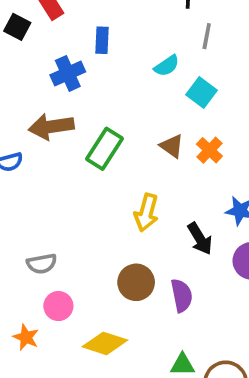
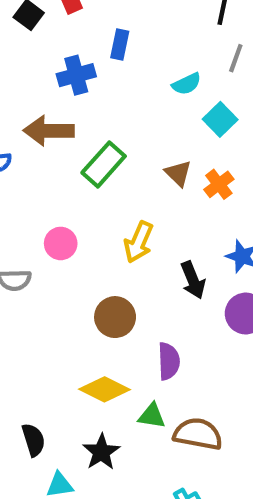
purple semicircle: (182, 295) -> (169, 361), moved
pink circle: (58, 306) -> (61, 243), moved
yellow diamond: (105, 343) -> (104, 389), moved

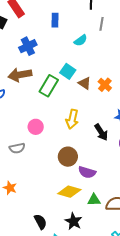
blue rectangle: (120, 45) -> (55, 20), moved
cyan square: (220, 119) -> (68, 71), moved
purple semicircle: (169, 361) -> (87, 172), moved, turned 120

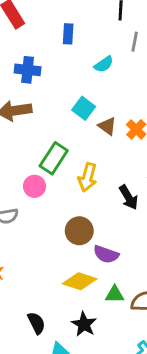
blue cross: (28, 46) -> (28, 70), turned 30
green rectangle: (49, 86) -> (54, 158), moved

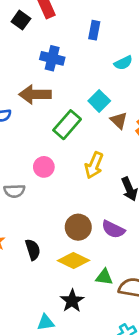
green rectangle: (54, 158) -> (67, 125), moved
brown circle: (79, 231) -> (78, 227), moved
purple semicircle: (106, 254) -> (113, 229), moved
black semicircle: (36, 323) -> (33, 250), moved

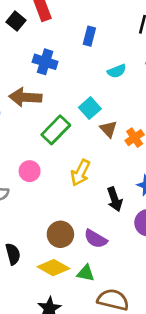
green triangle: (104, 277) -> (86, 273), moved

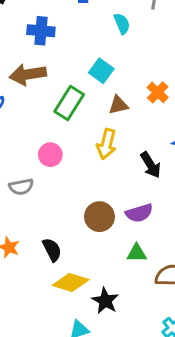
cyan semicircle: (117, 71) -> (122, 24), turned -78
brown triangle: (108, 129) -> (118, 105), moved, turned -48
purple semicircle: (96, 239) -> (139, 213), turned -35
yellow diamond: (53, 268) -> (71, 283), moved

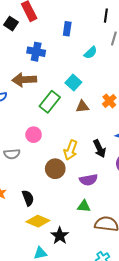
cyan semicircle: (122, 24) -> (90, 53), turned 64
yellow arrow: (107, 144) -> (71, 150), moved
brown circle: (99, 217) -> (55, 169), moved

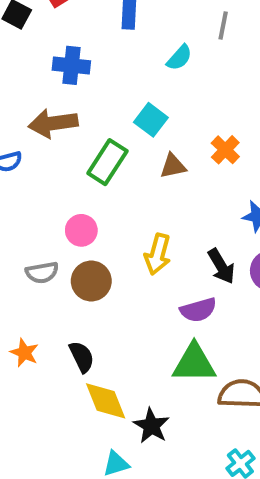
black arrow: (99, 149) -> (221, 266), moved
brown circle: (55, 169) -> (91, 281), moved
green triangle: (84, 206) -> (194, 363), size x1.6
yellow diamond: (38, 221) -> (106, 401), turned 50

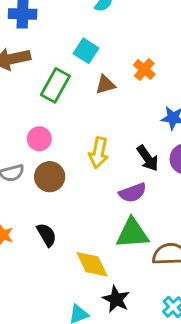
yellow diamond: (106, 401) -> (92, 264), moved
black star: (151, 426) -> (116, 299), moved

